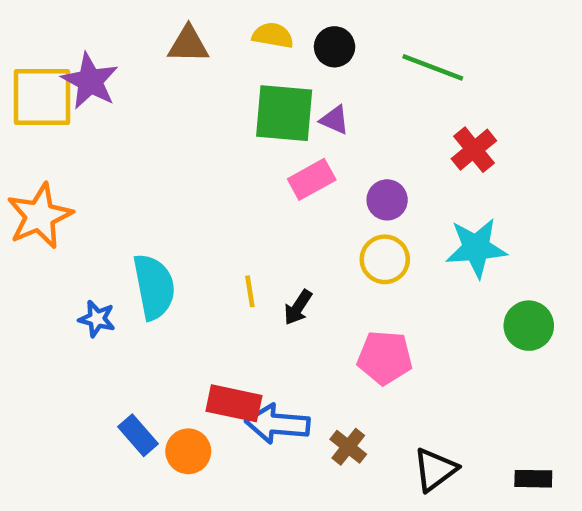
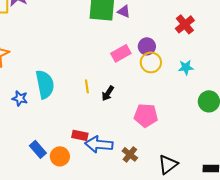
pink rectangle: (312, 179) -> (121, 53), moved
cyan star: (476, 248) -> (186, 67), size x0.6
yellow circle: (385, 259) -> (151, 62), moved
red rectangle: (234, 403) -> (80, 135), size x0.7

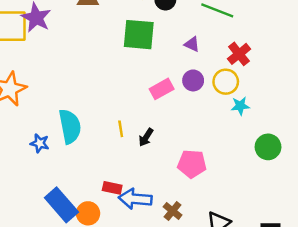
purple triangle: (124, 11) -> (192, 44), moved
yellow circle: (151, 62) -> (226, 82), moved
blue rectangle: (38, 149) -> (61, 205), size x1.6

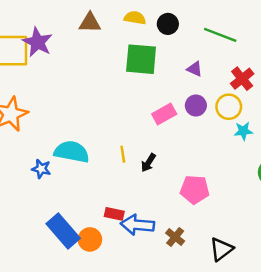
cyan semicircle: (70, 126) -> (72, 152), turned -68

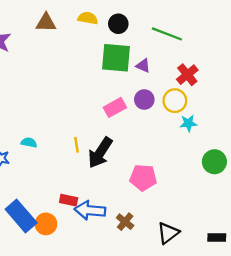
green square: (141, 59) -> (116, 58), moved
cyan semicircle: (72, 152) -> (29, 142), size x0.5
black arrow: (148, 163) -> (100, 153), size x1.8

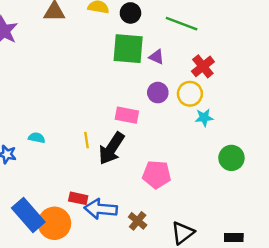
pink rectangle: (115, 107) -> (127, 115), moved, turned 40
orange circle: (46, 224) -> (54, 223), size x1.4

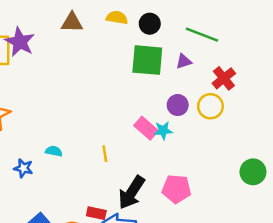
purple triangle: (157, 57) -> (184, 61), moved, turned -42
pink rectangle: (127, 115) -> (146, 128), turned 30
cyan star: (204, 118) -> (163, 131), moved
black arrow: (111, 148) -> (132, 192), moved

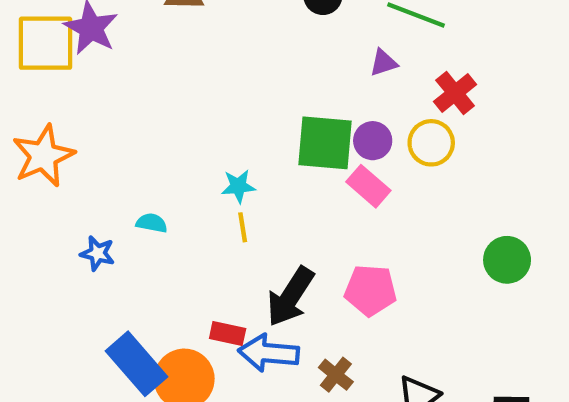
green square: (147, 60) -> (325, 143), moved
pink rectangle: (146, 128) -> (368, 186), moved
cyan star: (163, 131) -> (238, 186), moved

